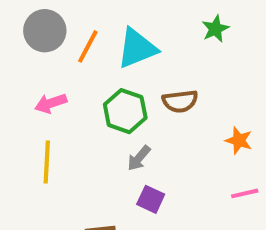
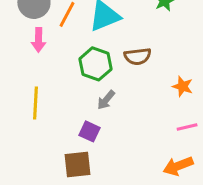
pink arrow: (51, 103) -> (38, 40), moved, turned -70
purple square: (151, 199) -> (90, 131), moved

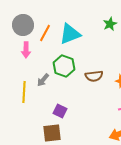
brown semicircle: (138, 56) -> (94, 76), moved
gray arrow: (106, 100) -> (43, 80), moved

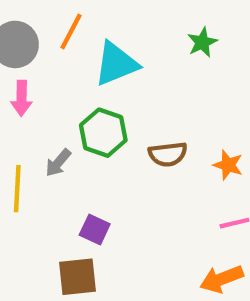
orange line: (45, 33) -> (71, 32), moved

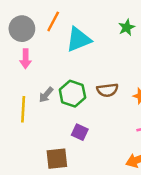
green hexagon: (103, 133) -> (72, 94), moved
purple square: (95, 229) -> (80, 132), moved

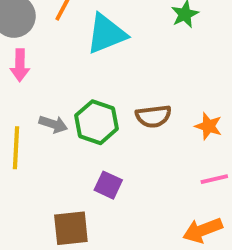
gray arrow: (46, 95) -> (53, 124), turned -112

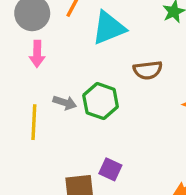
brown semicircle: (153, 116) -> (148, 70), moved
purple square: (108, 185) -> (110, 169), moved

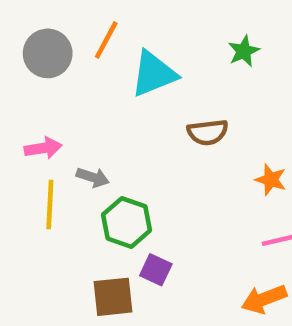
pink arrow: (37, 54) -> (43, 148), moved, turned -100
green hexagon: (101, 101) -> (127, 222), moved

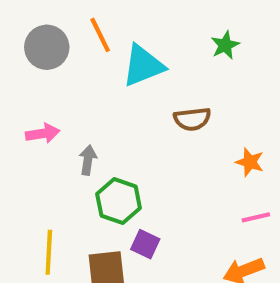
orange line: (106, 40) -> (100, 35), turned -54
gray arrow: (93, 177) -> (88, 160), turned -100
yellow line: (50, 204) -> (49, 252), moved

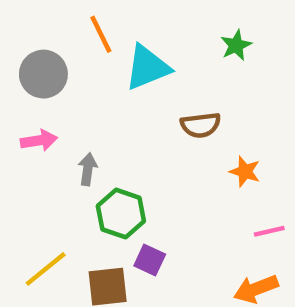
gray circle: (47, 47) -> (43, 74), moved
orange star: (250, 162) -> (245, 171), moved
yellow line: (49, 252) -> (46, 269), turned 48

